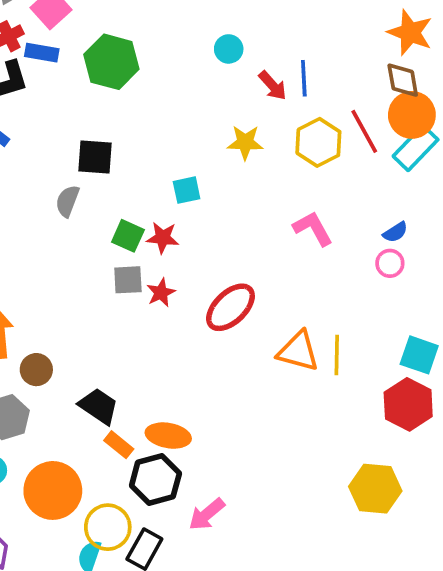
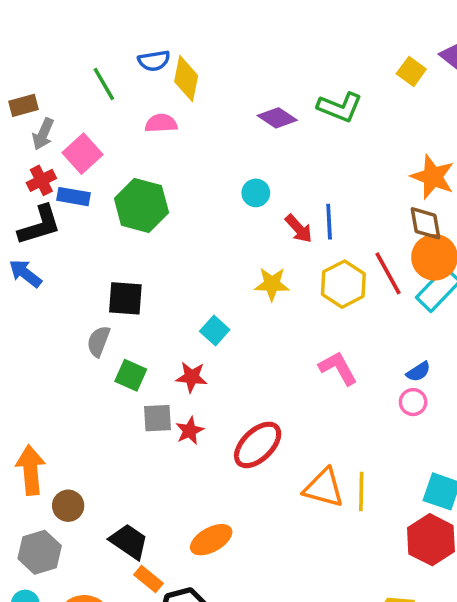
cyan square: (187, 190) -> (215, 331), turned -36
green square: (128, 236) -> (131, 375), moved
orange ellipse: (168, 436) -> (211, 540), moved, turned -39

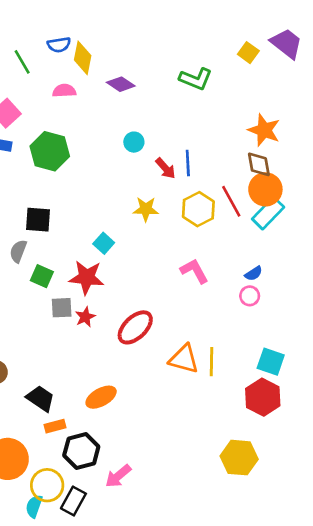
purple diamond: (277, 118) -> (121, 84), moved
red star: (191, 377) -> (87, 277), size x1.5
orange rectangle: (149, 579) -> (55, 426), turned -54

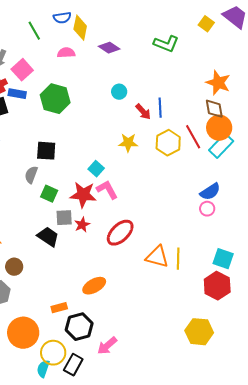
pink L-shape: (194, 271) -> (107, 190), moved
blue semicircle: (254, 274) -> (210, 192), size x1.5
black trapezoid: (41, 398) -> (48, 237), moved

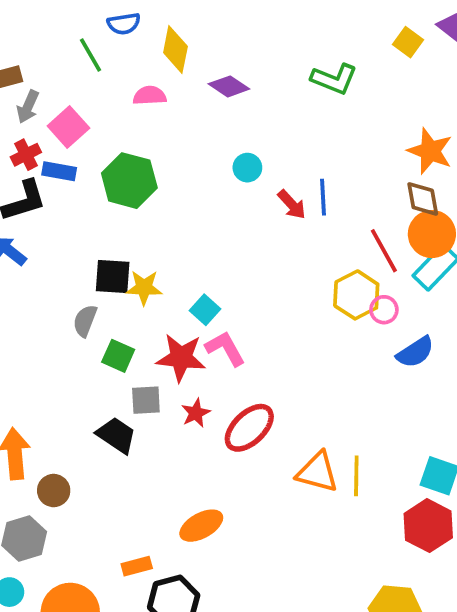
blue semicircle: (62, 18) -> (124, 24), moved
yellow star: (128, 143) -> (144, 288), moved
yellow hexagon: (168, 143) -> (356, 295), moved
pink circle: (207, 209) -> (384, 310), moved
red star: (82, 225) -> (196, 413), moved

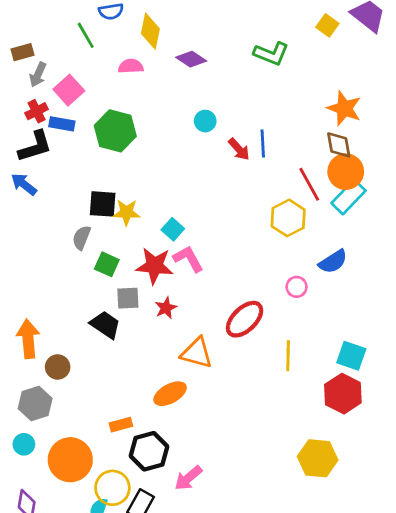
pink circle: (384, 310) -> (297, 287), moved
red ellipse: (249, 428) -> (245, 319), moved
orange triangle: (318, 472) -> (197, 353), moved

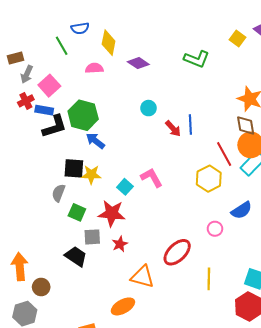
black L-shape: (35, 146) -> (54, 126), moved
blue arrow: (24, 184) -> (95, 141), moved
pink L-shape: (188, 259) -> (152, 178), moved

